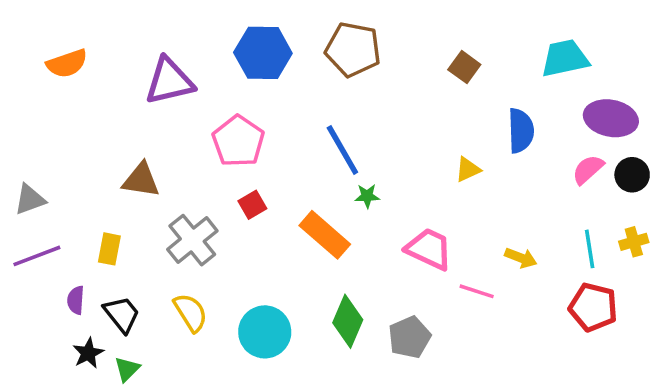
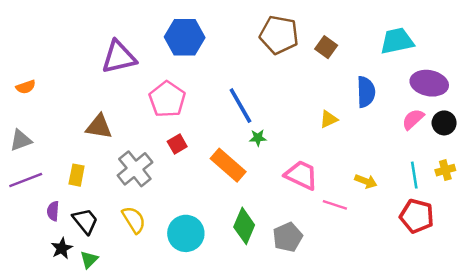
brown pentagon: (353, 49) -> (279, 35), moved
orange semicircle: (67, 63) -> (26, 87), moved, size x0.7

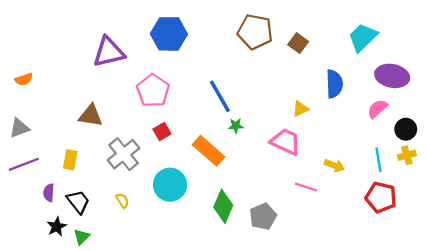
cyan trapezoid: (397, 41) -> (363, 37), turned -32
black circle: (444, 123) -> (406, 129), moved
pink trapezoid: (301, 175) -> (286, 142), moved
yellow semicircle: (134, 220) -> (122, 201), size x0.6
cyan circle: (186, 233) -> (170, 185), moved

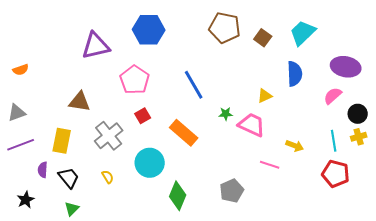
cyan trapezoid: (363, 37) -> (303, 33), moved
green star: (236, 126) -> (226, 114), moved
yellow rectangle: (70, 160) -> (62, 141), size x1.4
green diamond: (223, 206) -> (178, 196), moved
black star: (57, 227) -> (26, 200), moved

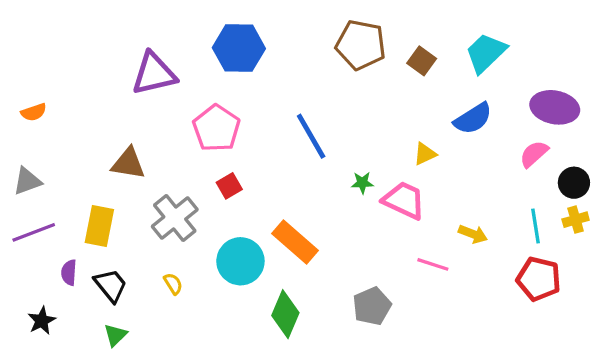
blue semicircle: (295, 74) -> (473, 119), turned 60
orange rectangle: (184, 133) -> (295, 242), moved

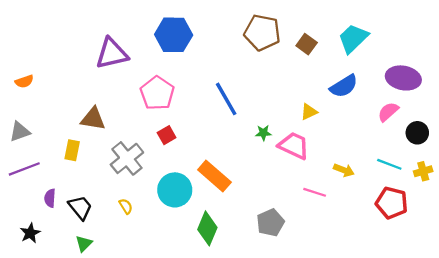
yellow cross: (576, 220) -> (423, 171), moved
yellow rectangle: (99, 226) -> (72, 150), moved, size x0.7
cyan line: (535, 226) -> (389, 164), turned -60

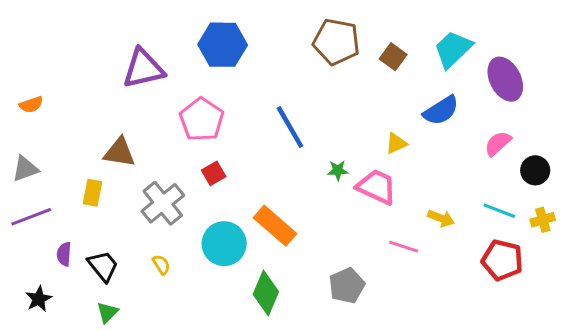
purple ellipse: (403, 78) -> (505, 79), moved, turned 52

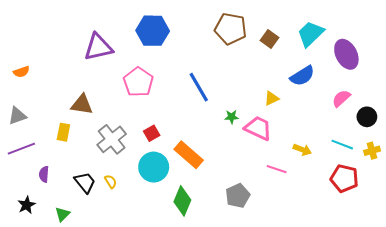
red square: (214, 173) -> (152, 133), moved
black trapezoid: (103, 266) -> (85, 182), moved
green triangle: (107, 312) -> (62, 214), moved

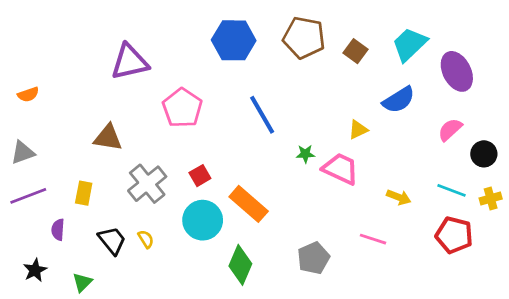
blue hexagon: (153, 31) -> (234, 40), moved
yellow rectangle: (63, 132) -> (84, 193), moved
pink line: (277, 169) -> (373, 239), moved

